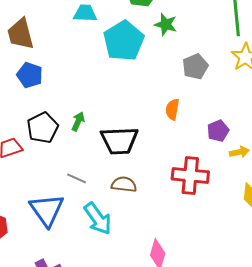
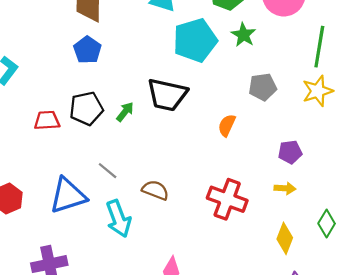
purple pentagon: (218, 131) -> (290, 152), moved
black trapezoid: (119, 141) -> (167, 95), moved
blue triangle: (47, 210) -> (68, 196), turned 33

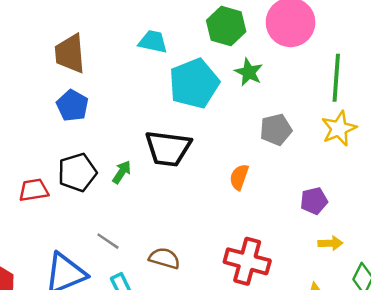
yellow arrow: (285, 188) -> (330, 243), moved

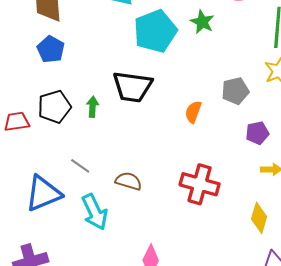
gray pentagon: (276, 130) -> (235, 91), moved
green arrow: (122, 172) -> (93, 107), turned -30

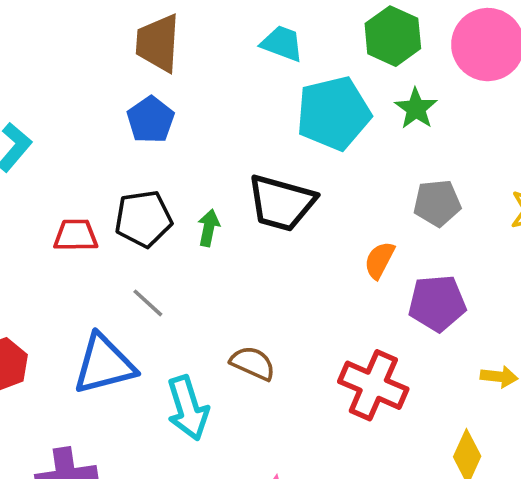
gray pentagon: (235, 91) -> (437, 203), moved
purple pentagon: (257, 133) -> (437, 303), moved, size x1.4
gray line: (80, 166) -> (148, 303), moved

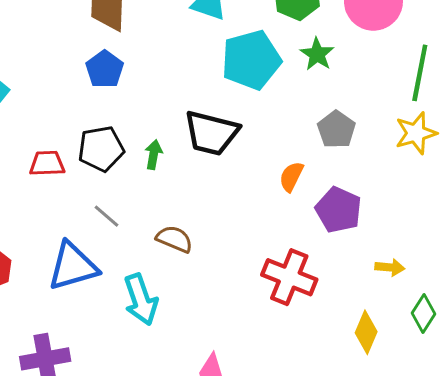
gray pentagon: (437, 203) -> (336, 130), turned -30
purple pentagon: (437, 303) -> (339, 210), turned 30
brown semicircle: (253, 363) -> (174, 239), moved

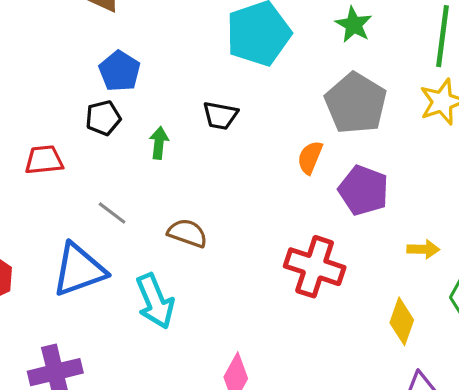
green star: (317, 54) -> (354, 25), moved
blue pentagon: (105, 69) -> (120, 71), moved
gray pentagon: (336, 130) -> (356, 103), size x1.5
black trapezoid: (211, 133) -> (220, 115), size x0.6
black pentagon: (101, 149) -> (103, 118), moved, size x0.7

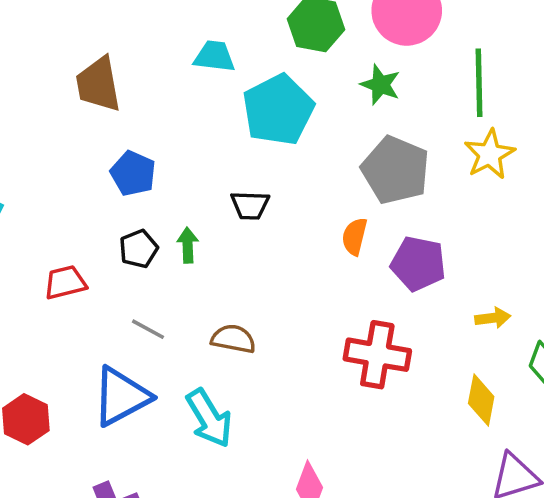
black pentagon: (103, 118) -> (139, 249), moved

